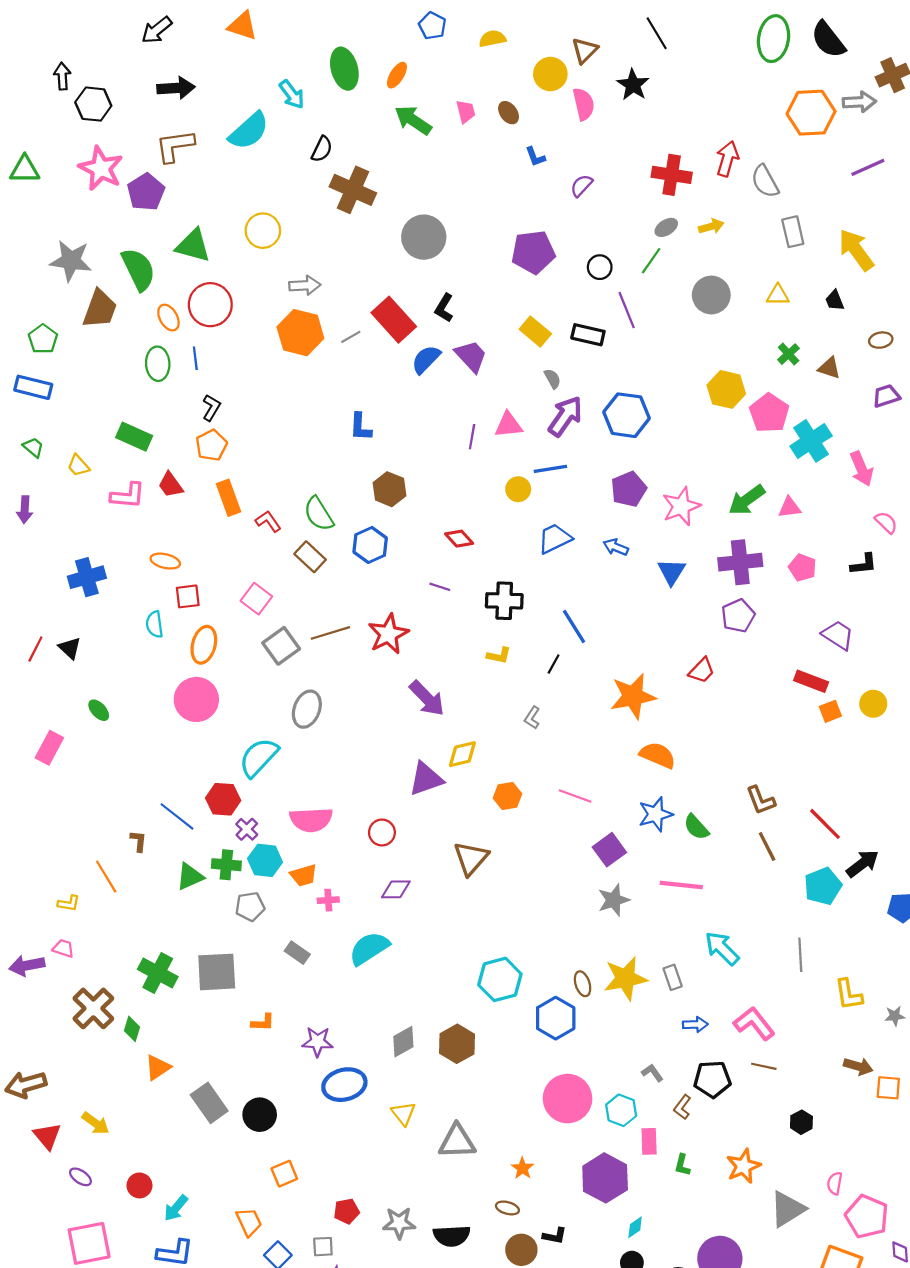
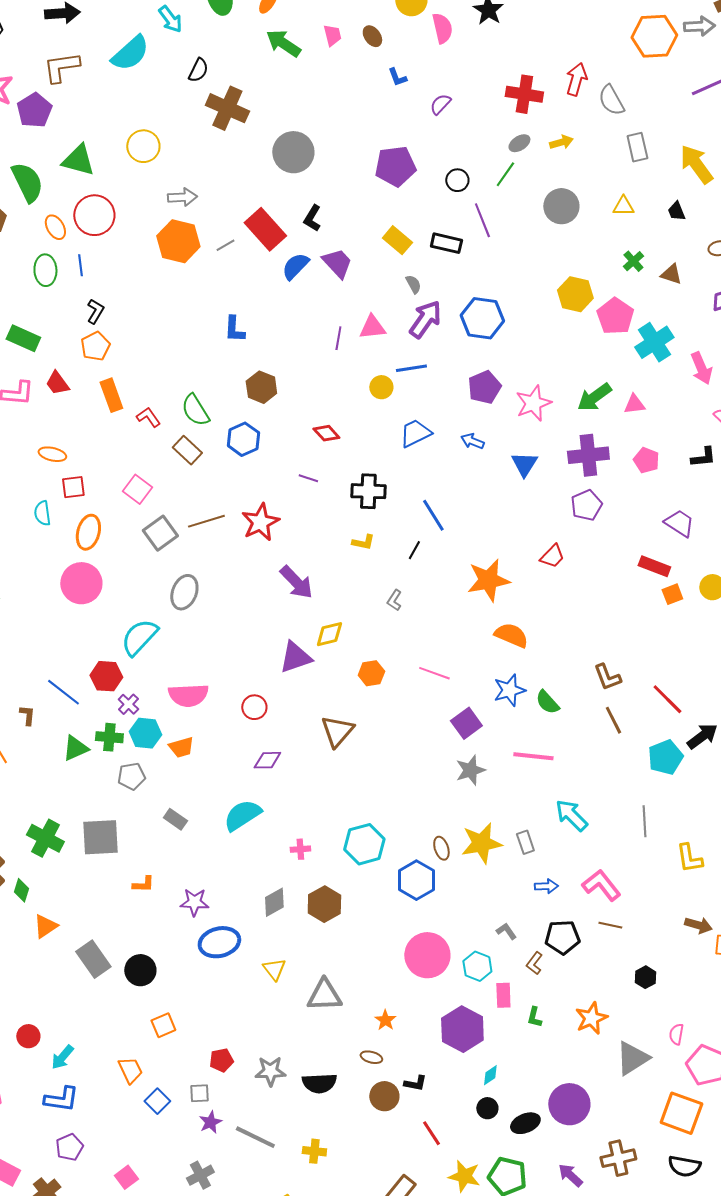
pink cross: (328, 900) -> (300, 849), moved

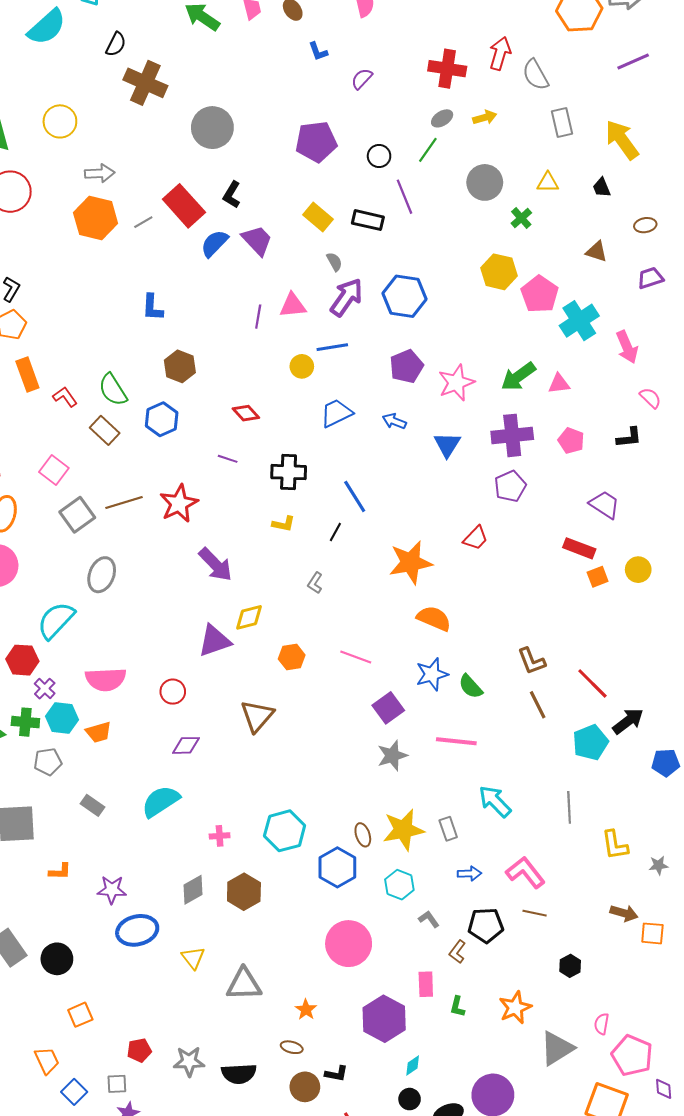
green cross: (633, 261) -> (521, 218), moved
cyan hexagon: (477, 966) -> (399, 885), moved

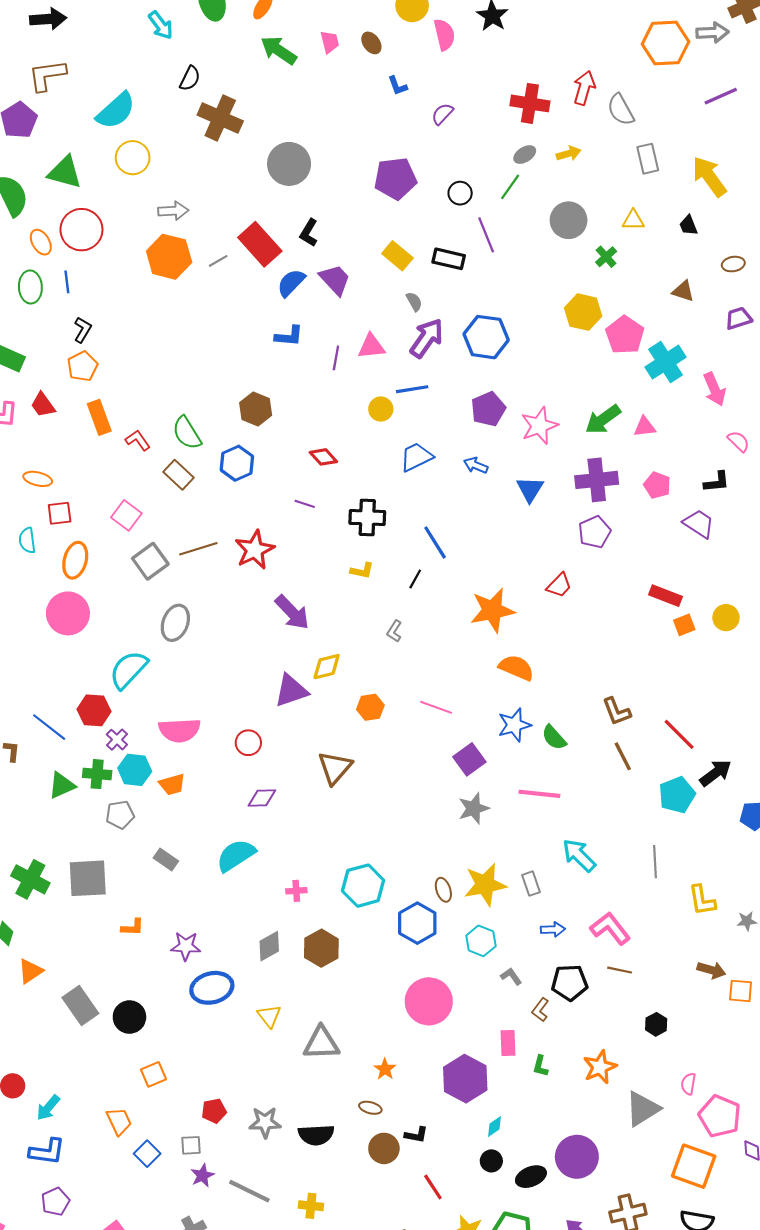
cyan semicircle: (47, 27) -> (116, 111), moved
blue L-shape: (152, 307) -> (289, 336), moved, turned -88
purple trapezoid: (605, 505) -> (699, 524), moved

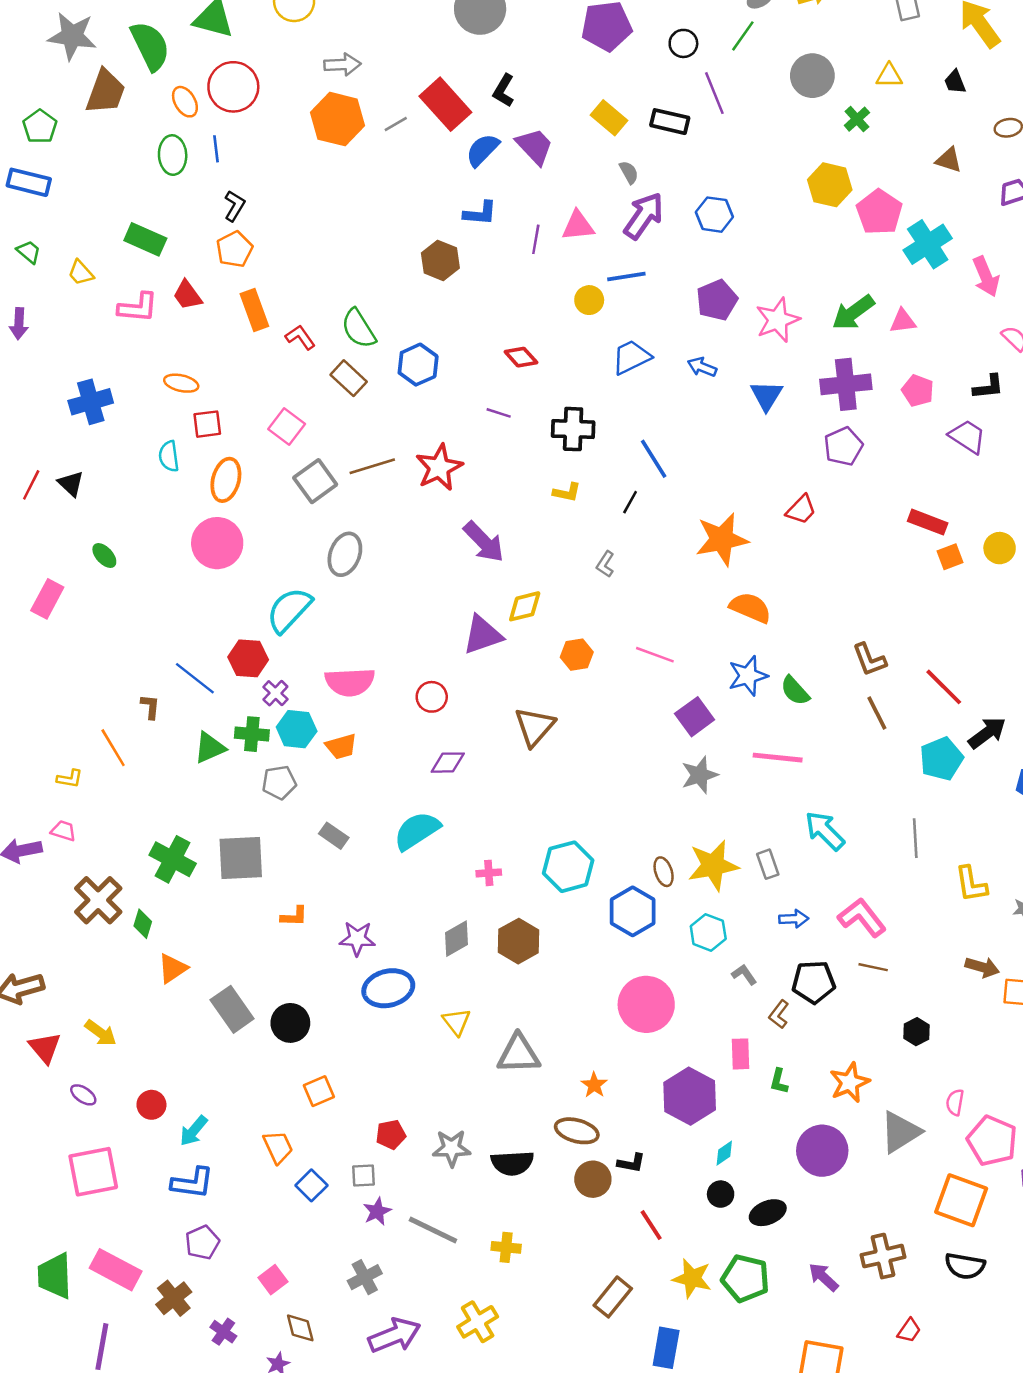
blue hexagon: (486, 337) -> (714, 215), size x0.7
brown hexagon: (256, 409) -> (440, 260), moved
brown ellipse: (370, 1108) -> (577, 1131), size x1.6
purple circle: (577, 1157) -> (822, 1151), moved

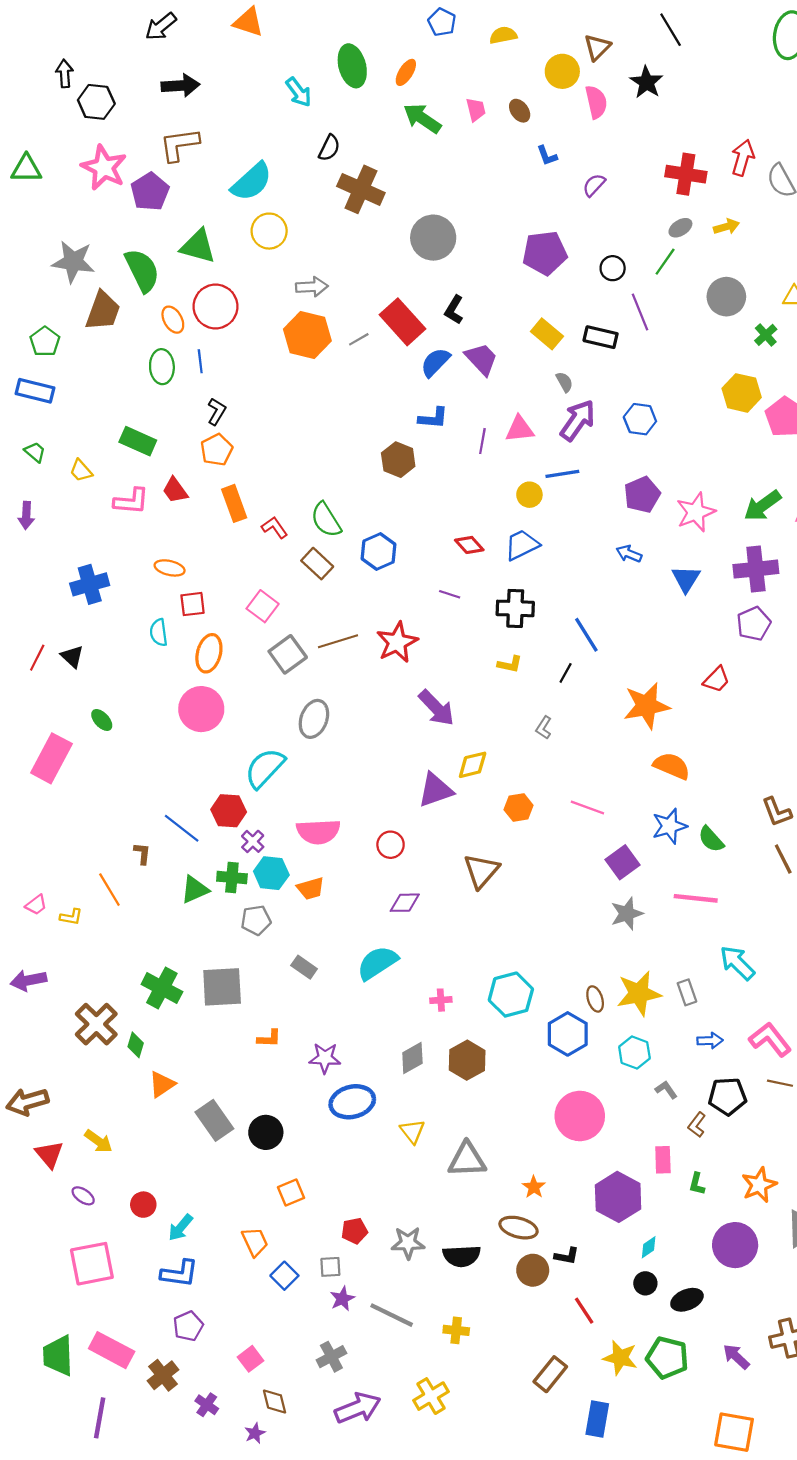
blue trapezoid: (631, 357) -> (522, 545), moved
pink rectangle: (47, 599) -> (51, 758), size x1.4
pink trapezoid: (63, 831) -> (36, 905), moved, turned 125

